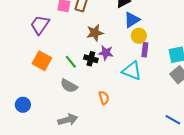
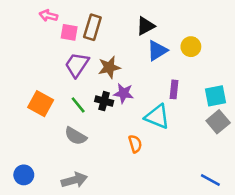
purple trapezoid: (40, 25) -> (77, 65), moved
yellow circle: (139, 36) -> (191, 47), moved
orange semicircle: (104, 98) -> (135, 144), moved
blue circle: (23, 105) -> (24, 175), moved

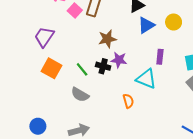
pink square: (69, 32) -> (75, 10), turned 32
purple trapezoid: (77, 65) -> (44, 37), moved

